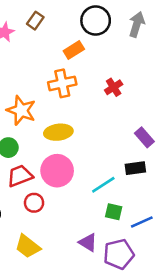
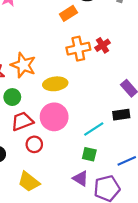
orange cross: (62, 83) -> (78, 49), moved
green square: (114, 212) -> (89, 154), moved

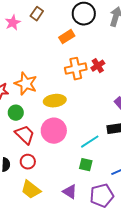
red trapezoid: (22, 121) -> (25, 135), turned 65
red circle: (34, 144) -> (28, 162), moved
purple triangle: (81, 178) -> (70, 192), moved

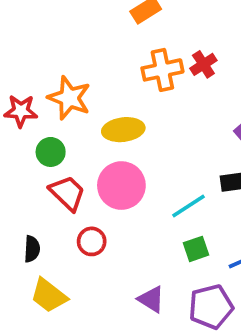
red circle: (28, 162) -> (92, 241), moved
green square: (86, 165) -> (196, 249), moved, turned -32
yellow trapezoid: (31, 190) -> (49, 296), moved

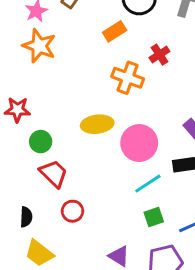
red cross: (203, 64) -> (159, 55), moved
orange cross: (162, 70) -> (128, 78), turned 32
orange star: (69, 98) -> (39, 46), moved
pink circle: (121, 186) -> (139, 143), moved

